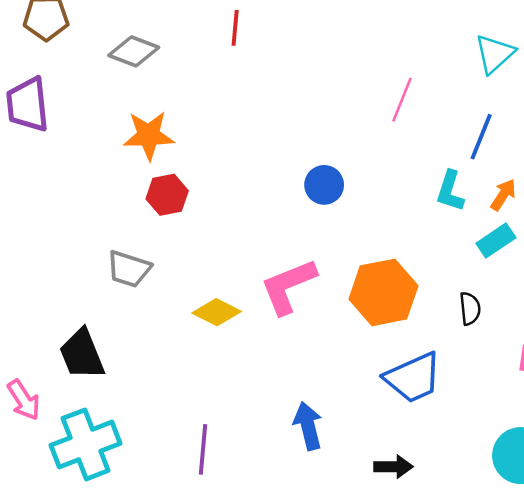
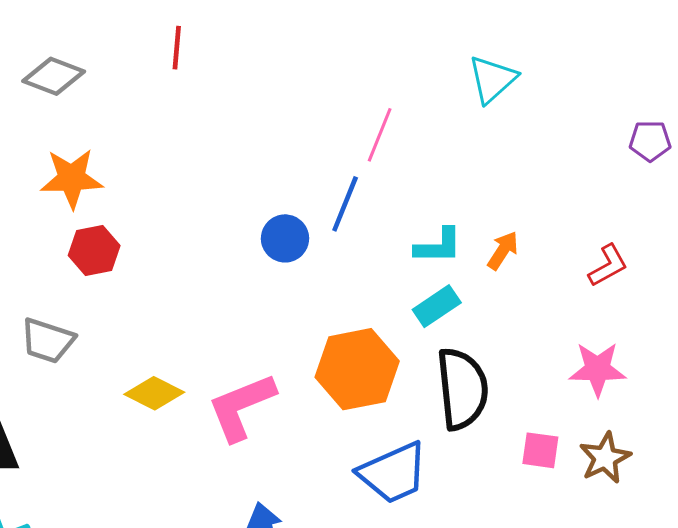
blue line: (481, 137) -> (345, 204), moved
cyan L-shape: (450, 191) -> (438, 246), turned -108
cyan rectangle: (496, 241) -> (437, 306), moved
pink L-shape: (288, 286) -> (241, 407), moved
black semicircle: (470, 308) -> (462, 389), size x2.0

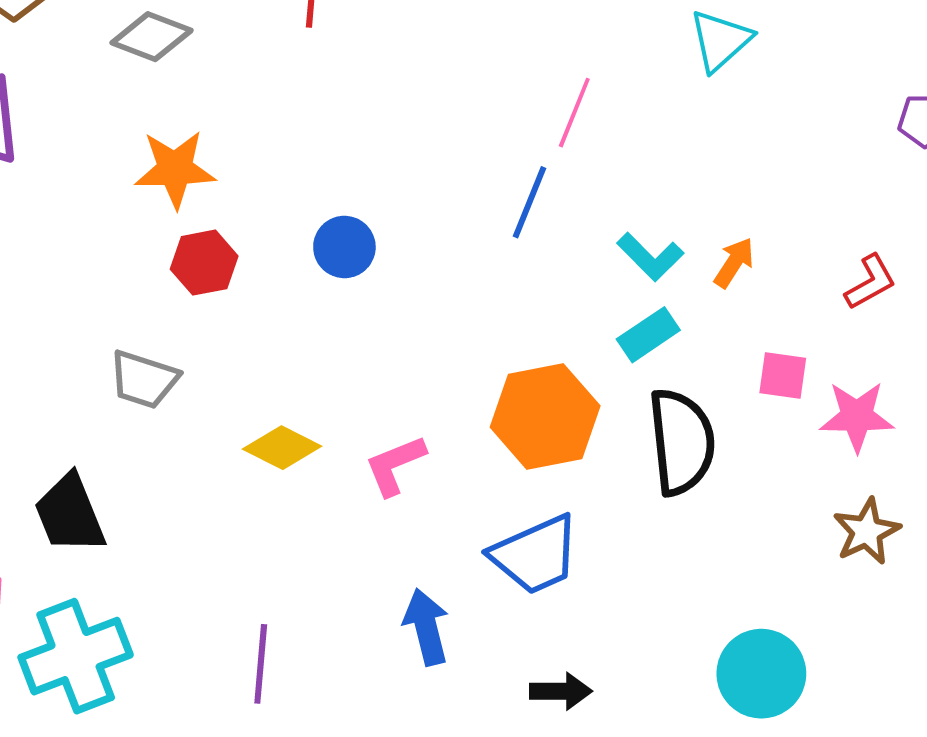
blue circle: (285, 238) -> (344, 247), moved
cyan L-shape: (438, 246) -> (650, 257), turned 45
pink L-shape: (241, 407) -> (395, 465), size x0.7
pink square: (540, 450) -> (783, 376), moved
blue trapezoid: (393, 473) -> (535, 555), moved

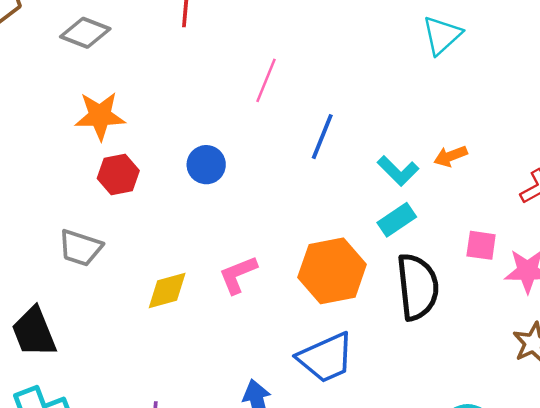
pink line: (574, 113) -> (266, 80), moved
orange arrow: (734, 263) -> (451, 156), moved, turned -144
yellow diamond: (282, 448) -> (167, 291), turned -42
pink L-shape: (395, 465) -> (238, 275), moved

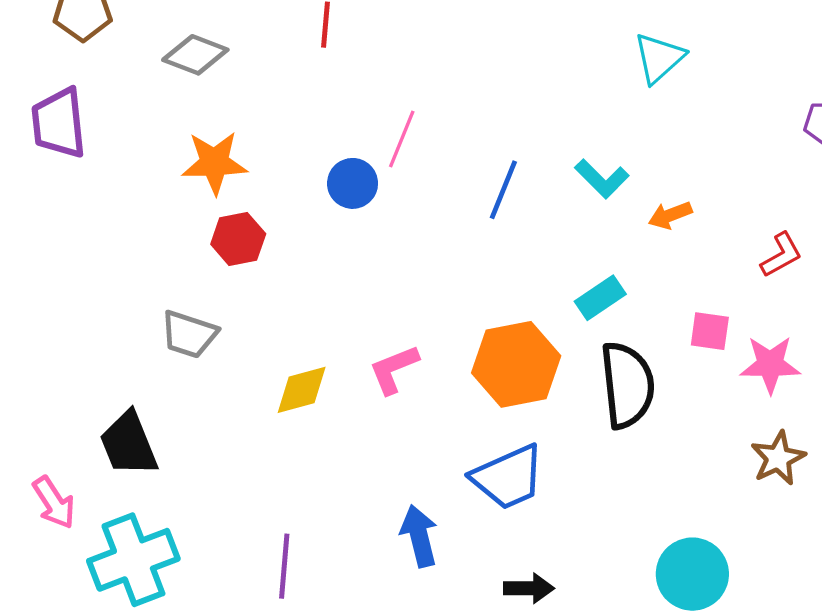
pink line: (266, 80) -> (402, 139), moved
blue circle: (206, 165) -> (353, 183), moved
cyan L-shape: (398, 171) -> (602, 179), moved

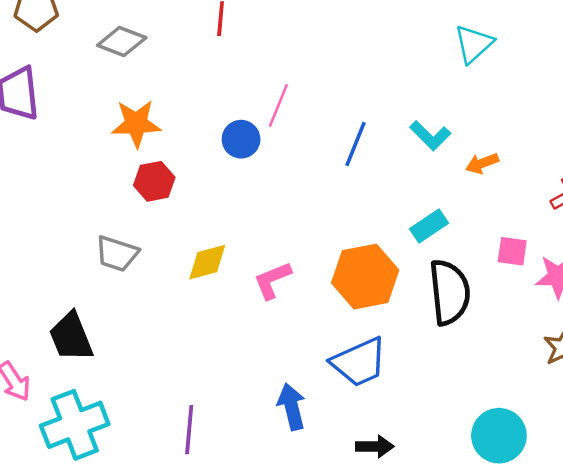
yellow diamond: (302, 390) -> (207, 262), moved

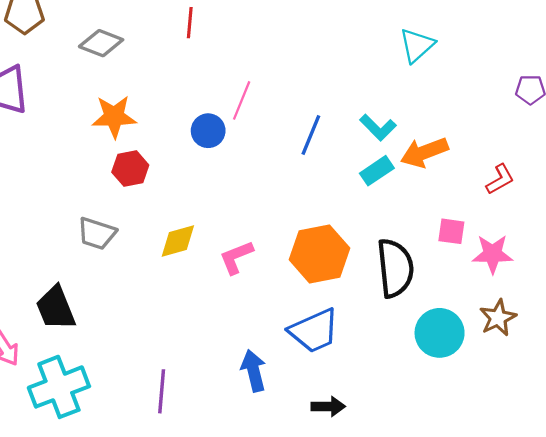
orange arrow: (482, 163) -> (424, 152), size x1.6
cyan rectangle: (429, 226) -> (377, 171), moved
cyan circle: (499, 436) -> (440, 333), moved

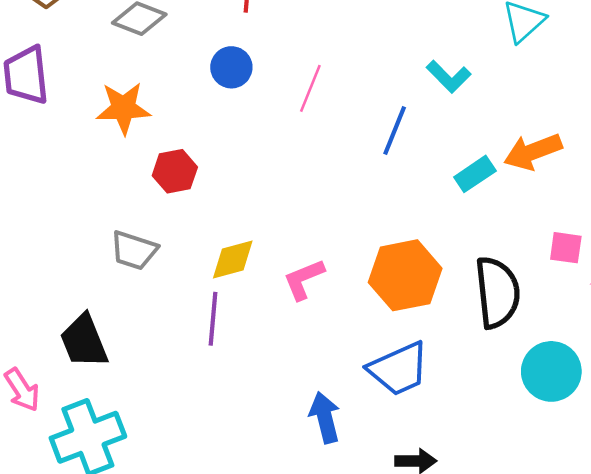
orange star: (114, 117) -> (123, 108), moved
cyan L-shape: (378, 127) -> (449, 77), moved
blue circle: (208, 131) -> (231, 67), moved
purple line: (162, 391) -> (213, 319), moved

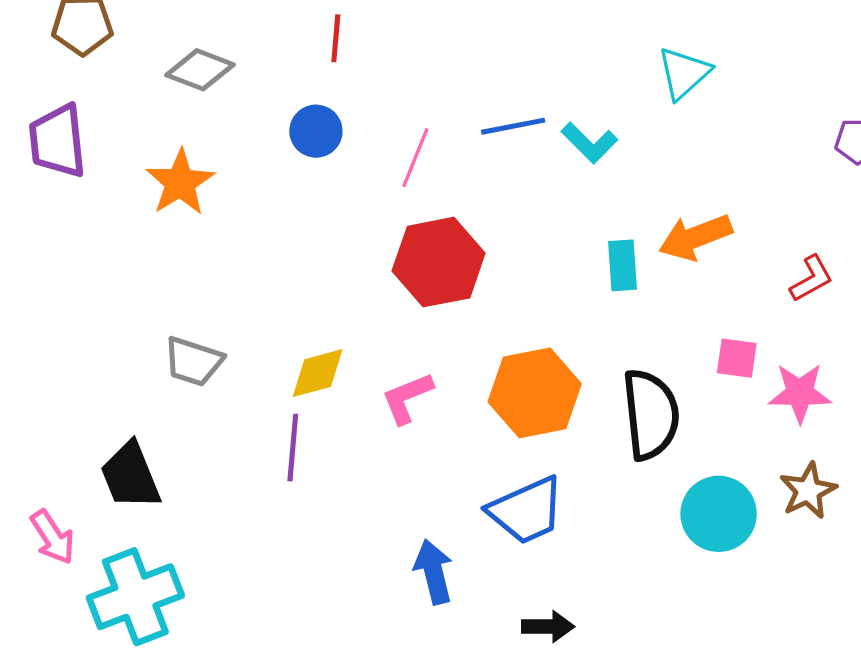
orange star: (123, 108) -> (180, 182), turned -30
blue line: (395, 131) -> (513, 126), moved, turned 57
red hexagon: (175, 171) -> (439, 262), moved, size x1.6
cyan rectangle: (475, 174) -> (622, 265), turned -60

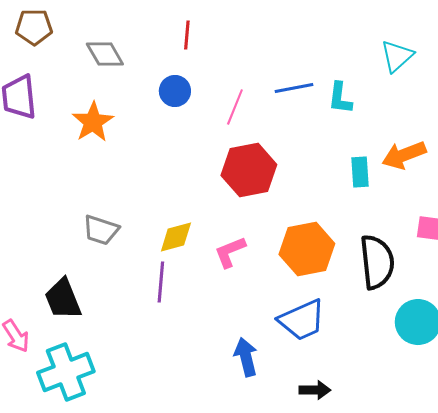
gray diamond: (200, 70) -> (105, 54), turned 39
cyan L-shape: (589, 143) -> (340, 98), turned 52

